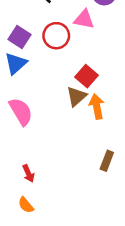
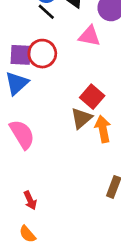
red circle: (56, 36) -> (42, 54), moved
purple square: (20, 37) -> (21, 55), turned -30

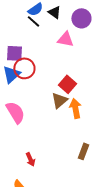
red circle: (42, 54) -> (24, 68), moved
red arrow: (30, 200) -> (30, 159), moved

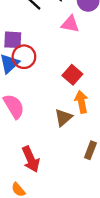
brown triangle: (59, 100) -> (63, 118), moved
red arrow: (30, 159) -> (31, 159), size x1.6

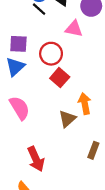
red circle: (24, 57) -> (51, 54), moved
red square: (72, 75) -> (60, 78), moved

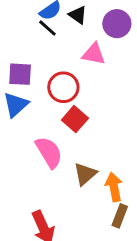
orange arrow: (85, 104) -> (114, 187), moved
pink semicircle: (20, 108) -> (49, 152), moved

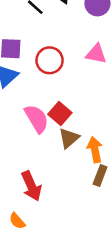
pink triangle: (94, 54) -> (96, 54), moved
red square: (75, 119) -> (60, 113), moved

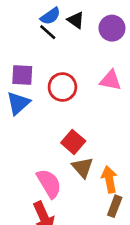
pink semicircle: (37, 119) -> (49, 183), moved
brown triangle: (69, 138) -> (83, 167), turned -30

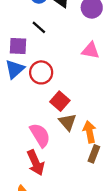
black line: (48, 32) -> (39, 27), moved
red circle: (62, 87) -> (41, 72), moved

